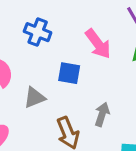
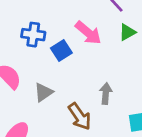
blue square: (69, 73) -> (61, 50), moved, turned -30

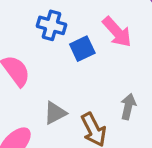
gray triangle: (44, 92) -> (55, 113), moved

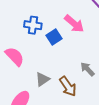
gray arrow: (128, 106) -> (87, 69), turned -49

